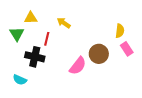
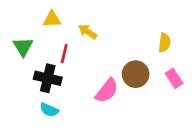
yellow triangle: (31, 18) -> (52, 19), moved
pink rectangle: (127, 49) -> (174, 78), moved
cyan semicircle: (20, 80) -> (49, 110), moved

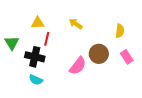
yellow triangle: (52, 19) -> (38, 23), moved
yellow arrow: (88, 32) -> (76, 24), moved
green triangle: (23, 47) -> (12, 43), moved

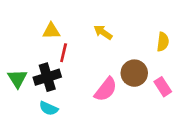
green triangle: (12, 43) -> (17, 79), moved
black cross: (35, 57) -> (47, 77), turned -30
pink rectangle: (127, 57) -> (163, 87), moved

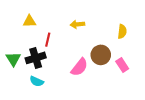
yellow triangle: (51, 31) -> (30, 21), moved
yellow arrow: (103, 32) -> (77, 24), turned -40

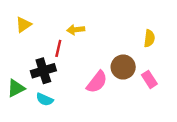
yellow triangle: (30, 21) -> (23, 25), moved, turned -32
yellow arrow: (77, 24) -> (76, 30), moved
green triangle: (13, 59) -> (16, 88), moved, turned 35

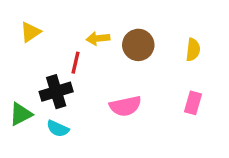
brown circle: (123, 67) -> (138, 45), moved
pink rectangle: (149, 79) -> (193, 103), turned 49
pink semicircle: (97, 82) -> (125, 106), turned 40

